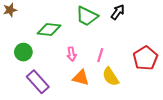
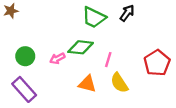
green diamond: (49, 29) -> (81, 47), moved
pink arrow: (72, 54) -> (57, 58), moved, turned 72
purple rectangle: (38, 82) -> (24, 89), moved

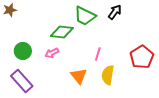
green diamond: (81, 47) -> (62, 32), moved
yellow semicircle: (119, 83) -> (108, 75), turned 42
orange triangle: (87, 84) -> (79, 76), turned 36

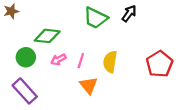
green diamond: (62, 32) -> (47, 36), moved
pink line: (98, 54) -> (81, 61), moved
yellow semicircle: (108, 75) -> (110, 62), moved

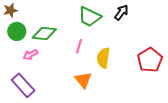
green circle: (26, 57) -> (17, 31), moved
pink arrow: (58, 59) -> (30, 55), moved
pink line: (81, 61) -> (79, 46), moved

